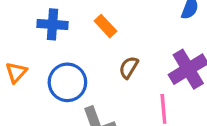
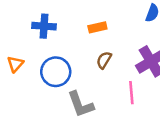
orange rectangle: (105, 26) -> (97, 27), moved, turned -60

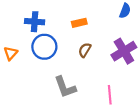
blue circle: (56, 72) -> (44, 47), moved
pink line: (131, 93) -> (110, 95), moved

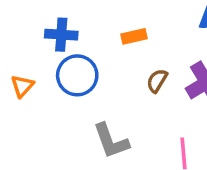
brown semicircle: (85, 50) -> (157, 81), moved

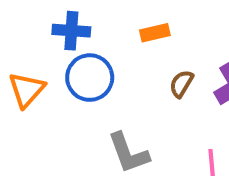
orange triangle: (22, 86) -> (26, 90), size x1.4

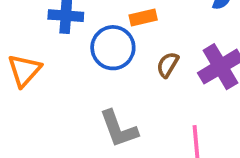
blue circle: (90, 78) -> (113, 48), moved

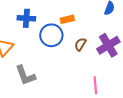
gray L-shape: (119, 129) -> (25, 75), moved

